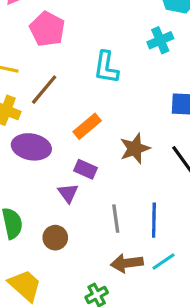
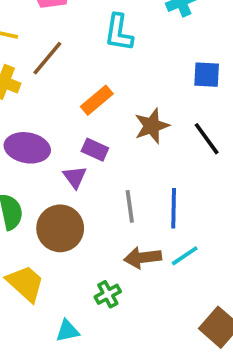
purple ellipse: (31, 147) -> (27, 148), moved
brown circle: (55, 238) -> (60, 228), size x1.6

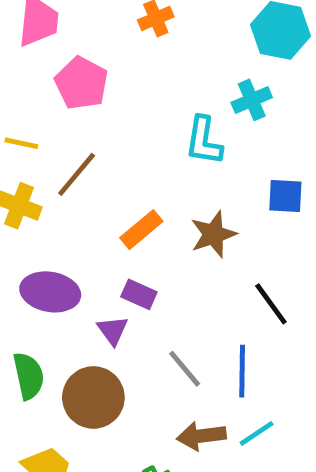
cyan L-shape: (119, 33) -> (204, 141), moved
brown star: (152, 126) -> (213, 234), moved
black line: (207, 139) -> (271, 304), moved
gray line: (130, 206) -> (185, 369), turned -32

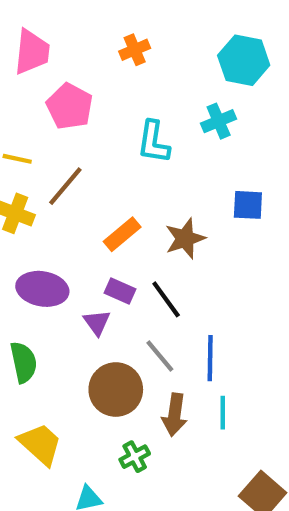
cyan L-shape: (204, 141) -> (154, 142), moved
black line: (271, 304) -> (166, 299), moved
brown circle: (93, 397) -> (116, 390), moved
cyan line: (257, 433) -> (223, 413), turned -56
brown arrow: (201, 436) -> (174, 415), turned -75

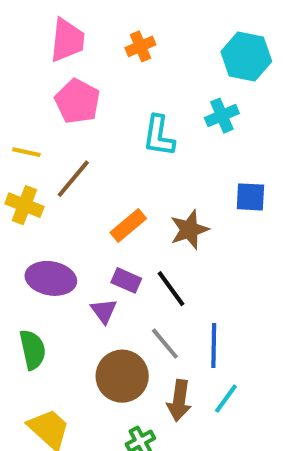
pink trapezoid: (32, 52) -> (67, 40), moved
cyan line: (223, 413) -> (226, 399), turned 36

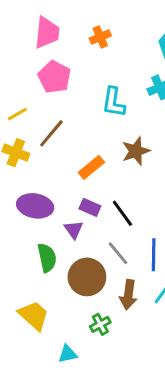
yellow line: (26, 152) -> (17, 114), turned -42
brown star: (189, 230) -> (136, 151), moved
green semicircle: (33, 350) -> (47, 258), moved

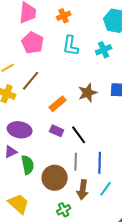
cyan L-shape: (114, 102) -> (71, 46), moved
purple triangle: (74, 230) -> (11, 152), moved, turned 40
gray line: (118, 253) -> (76, 162), turned 42

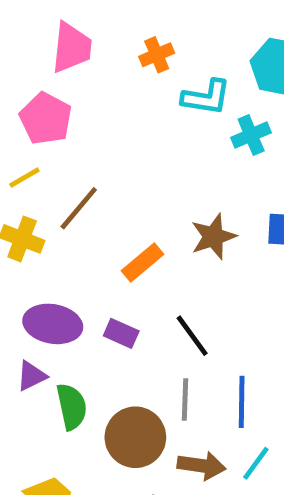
pink pentagon: (33, 43) -> (46, 119), moved
cyan L-shape: (71, 46) -> (206, 97), moved, turned -90
purple rectangle: (57, 131) -> (121, 333), moved
brown arrow: (83, 190) -> (202, 466), turned -90

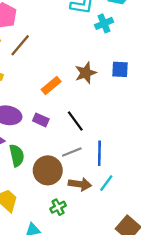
brown line: (79, 208) -> (20, 45), moved
gray line: (185, 399) -> (72, 152), turned 66

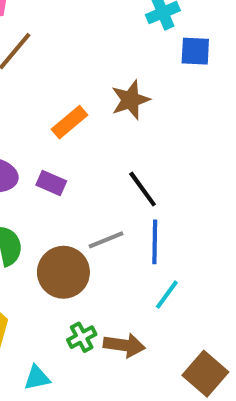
blue square: (120, 69) -> (195, 51), moved
black line: (75, 121) -> (143, 189), moved
brown arrow: (80, 184) -> (124, 345), moved

